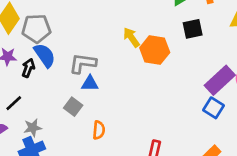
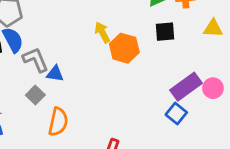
gray L-shape: (83, 63) -> (36, 60), moved, turned 52
orange semicircle: (99, 130) -> (58, 122), size x1.5

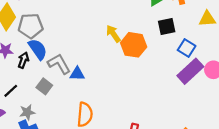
gray square: (35, 95) -> (44, 86), moved
blue square: (176, 114) -> (187, 48), moved

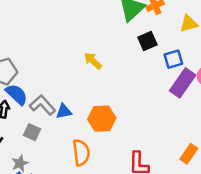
orange hexagon: (134, 45) -> (102, 119), moved
blue square: (187, 48) -> (173, 59), turned -36

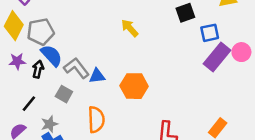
orange semicircle: (81, 153) -> (96, 120), moved

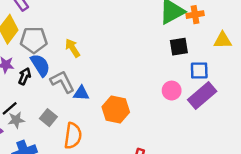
yellow arrow: (130, 28) -> (73, 48), moved
pink circle: (241, 52) -> (172, 91), moved
gray square: (64, 94) -> (48, 118), moved
gray star: (49, 124) -> (16, 120), moved

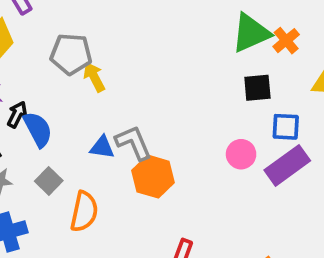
orange cross: (195, 15) -> (286, 41), turned -35
gray pentagon: (34, 40) -> (71, 54), moved
blue semicircle: (40, 65) -> (38, 129), moved
gray L-shape: (62, 82) -> (134, 143), moved

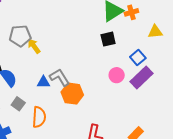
orange cross: (286, 41) -> (131, 12), turned 32
black square: (257, 88) -> (108, 39), moved
blue square: (286, 127) -> (138, 57), turned -35

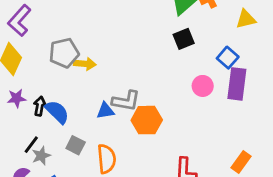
yellow arrow: (34, 46) -> (85, 64), turned 140
gray L-shape: (60, 77) -> (126, 101), turned 140
purple rectangle: (142, 78) -> (237, 84), turned -30

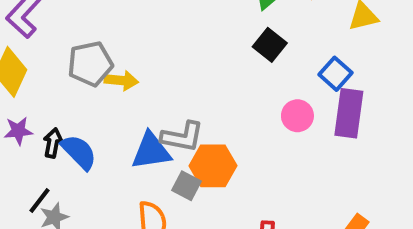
black square: (184, 39) -> (270, 45), turned -30
blue triangle: (105, 111) -> (151, 151), size x1.5
gray square: (76, 145) -> (187, 186), moved

